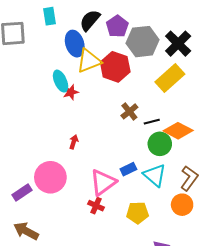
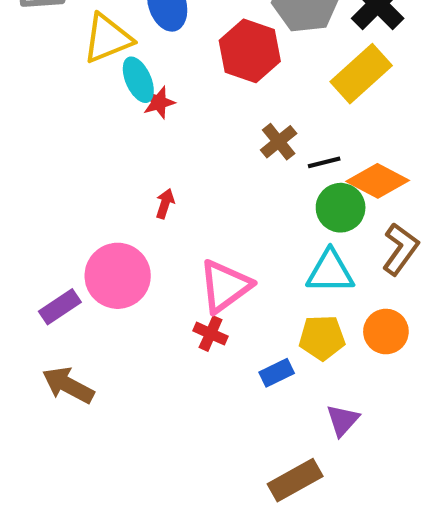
yellow triangle: (89, 61) -> (107, 38), moved
blue rectangle: (128, 169) -> (277, 373), moved
cyan triangle: (155, 175) -> (330, 272), turned -40
brown L-shape: (189, 178) -> (400, 249), moved
yellow pentagon: (138, 213) -> (322, 338), moved

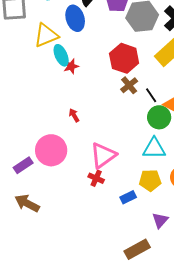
red hexagon: (250, 51) -> (124, 58), moved
black line: (324, 162) -> (151, 95), turned 70
red arrow: (165, 204) -> (74, 115), turned -48

